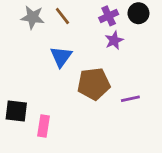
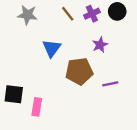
brown line: (62, 16) -> (68, 14), moved
purple star: (114, 40) -> (100, 45), moved

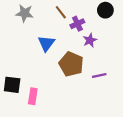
purple cross: (92, 14) -> (77, 24), moved
brown pentagon: (79, 71) -> (71, 64), turned 30

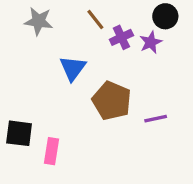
purple star: (90, 40) -> (151, 42), moved

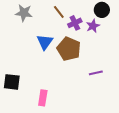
brown pentagon: (112, 101) -> (69, 49), moved
pink rectangle: (52, 151) -> (43, 98), moved

